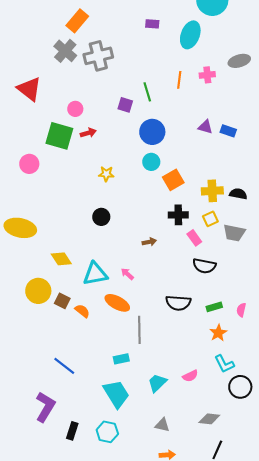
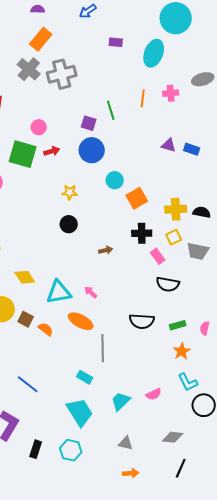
blue circle: (152, 132) -> (92, 150), moved
black circle: (101, 217) -> (69, 224), moved
brown arrow: (149, 242) -> (106, 250), moved
cyan rectangle: (121, 359) -> (85, 377), turned 42

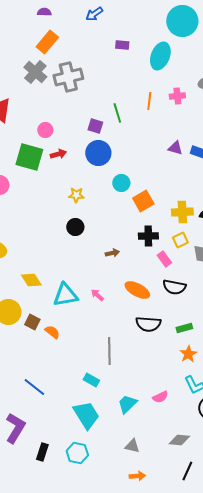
orange ellipse: (81, 321) -> (137, 290), moved

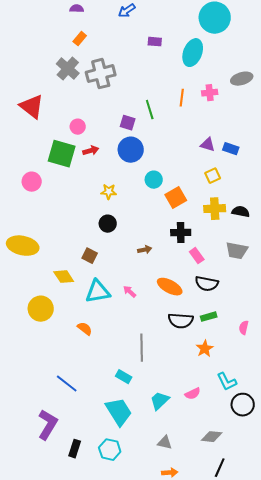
orange rectangle: (47, 42) -> (80, 39), size x0.6
yellow square: (180, 240) -> (213, 176), moved
brown square: (32, 322) -> (90, 256), moved
green rectangle: (184, 328) -> (209, 317), moved
orange star: (188, 354) -> (205, 349), moved

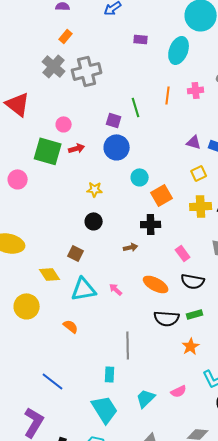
black cross: (181, 233) -> (151, 224), moved
cyan rectangle: (124, 377) -> (110, 374), turned 63

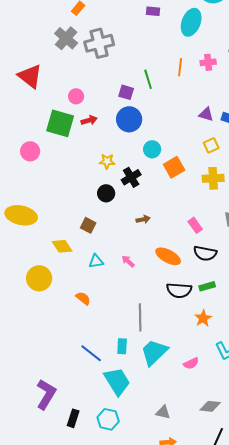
black cross: (151, 224) -> (131, 177), moved, turned -30
cyan triangle: (84, 289) -> (96, 261), size x0.6
blue line: (53, 381) -> (91, 353), moved
cyan trapezoid: (146, 398) -> (154, 352), moved, size x1.4

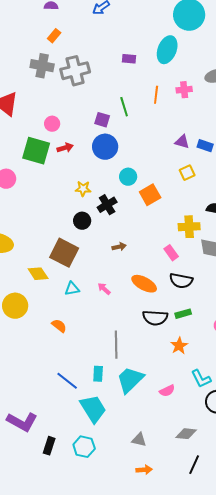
purple rectangle: (153, 11) -> (129, 59), moved
gray cross: (66, 38) -> (42, 66), turned -30
yellow cross: (213, 178) -> (189, 227), moved
brown square: (88, 225) -> (64, 253), size x1.8
purple L-shape: (46, 394) -> (22, 422), turned 88

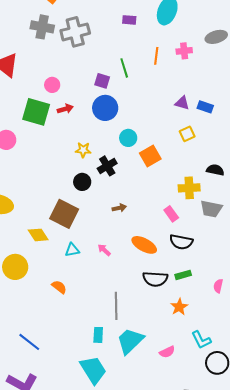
blue line: (67, 381) -> (29, 342), moved

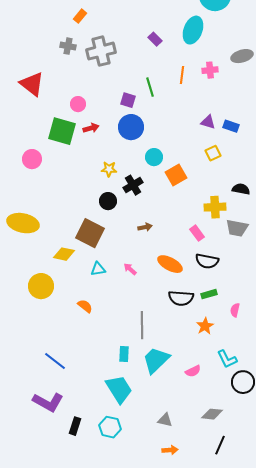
purple rectangle: (129, 20) -> (155, 39), turned 40
gray cross: (42, 27) -> (68, 46), size x0.7
yellow diamond: (38, 235) -> (64, 254), turned -45
pink semicircle: (218, 286) -> (235, 310), moved

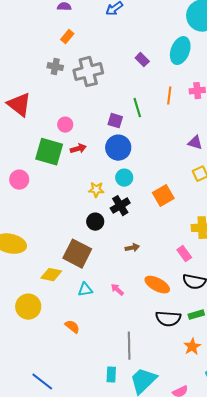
cyan circle: (154, 157) -> (124, 178), moved

